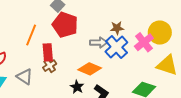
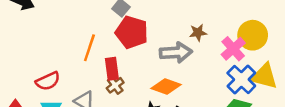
gray arrow: (99, 43) -> (176, 52), size x1.4
blue cross: (116, 47) -> (241, 79), moved

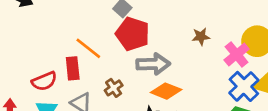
orange line: (89, 48) -> (88, 48), turned -72
gray arrow: (176, 52) -> (153, 64), moved
red rectangle: (112, 69) -> (73, 68), moved

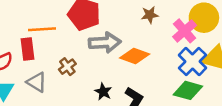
orange line: (88, 48) -> (42, 29), turned -40
orange diamond: (166, 91) -> (135, 56), moved

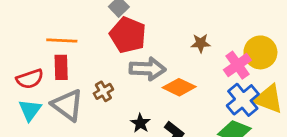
orange line: (42, 29) -> (62, 40), moved
gray triangle: (37, 82) -> (68, 105), size x1.4

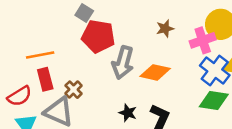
pink cross: (237, 65) -> (203, 40), turned 30
gray arrow: (148, 69) -> (123, 63), turned 116
brown cross: (103, 91) -> (73, 90), moved

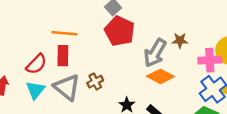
gray arrow: (123, 63) -> (155, 53), moved
brown cross: (73, 90) -> (95, 82), moved
red semicircle: (19, 96) -> (36, 64), turned -30

